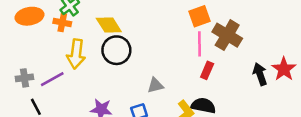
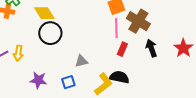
yellow arrow: (76, 54) -> (18, 53), moved, size x0.7
black arrow: (260, 74) -> (151, 48), moved

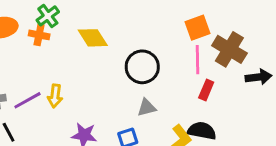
black circle: (50, 33) -> (142, 67), moved
black arrow: (151, 48) -> (258, 77), moved, turned 102

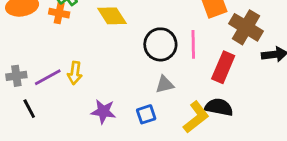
pink line: (197, 60) -> (193, 44), moved
red rectangle: (206, 90) -> (223, 67), size x1.5

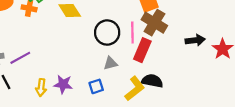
brown cross: (246, 27) -> (154, 23), moved
red rectangle: (223, 67) -> (142, 50), moved
yellow arrow: (75, 73) -> (41, 88), moved

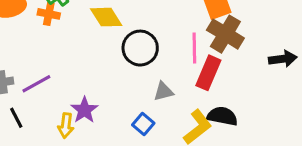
black circle: (107, 33) -> (140, 48), moved
purple star: (63, 84) -> (84, 110), moved, turned 30
blue square: (96, 86) -> (143, 124), turned -32

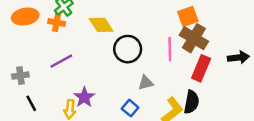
red rectangle: (208, 73) -> (201, 68), moved
purple line: (36, 84) -> (61, 61), moved
black semicircle: (222, 116) -> (191, 102), turned 90

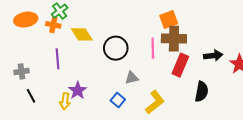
yellow diamond: (101, 25) -> (82, 34), moved
brown cross: (194, 38) -> (174, 39), turned -30
purple line: (61, 61) -> (57, 59), turned -66
black semicircle: (191, 102) -> (202, 92), moved

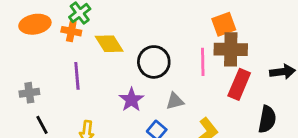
purple star: (78, 91) -> (131, 100), moved

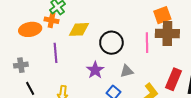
orange ellipse: (35, 24) -> (30, 29), moved
yellow diamond: (109, 44) -> (79, 29), turned -60
red rectangle: (239, 84) -> (173, 79), moved

